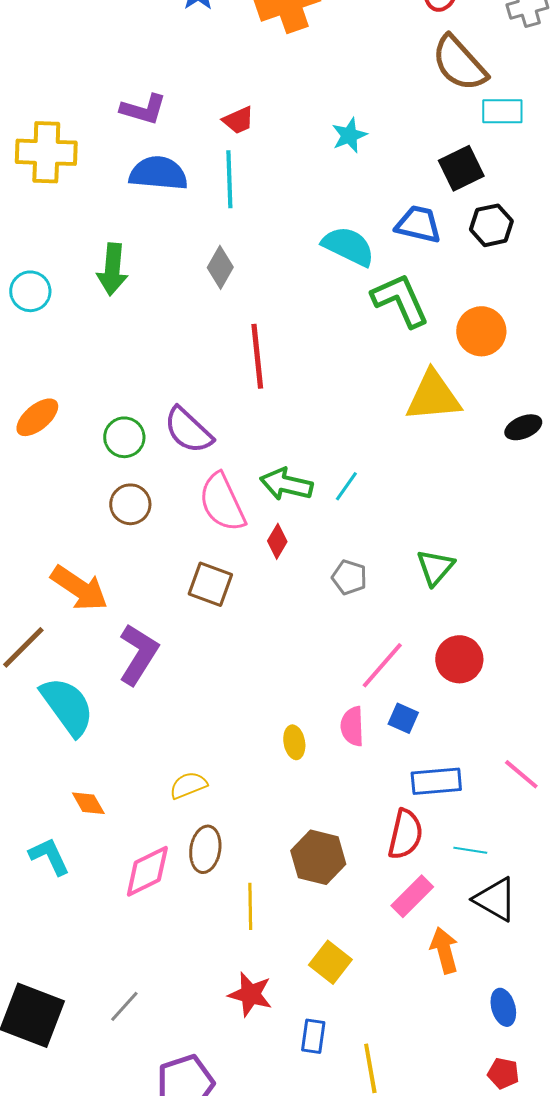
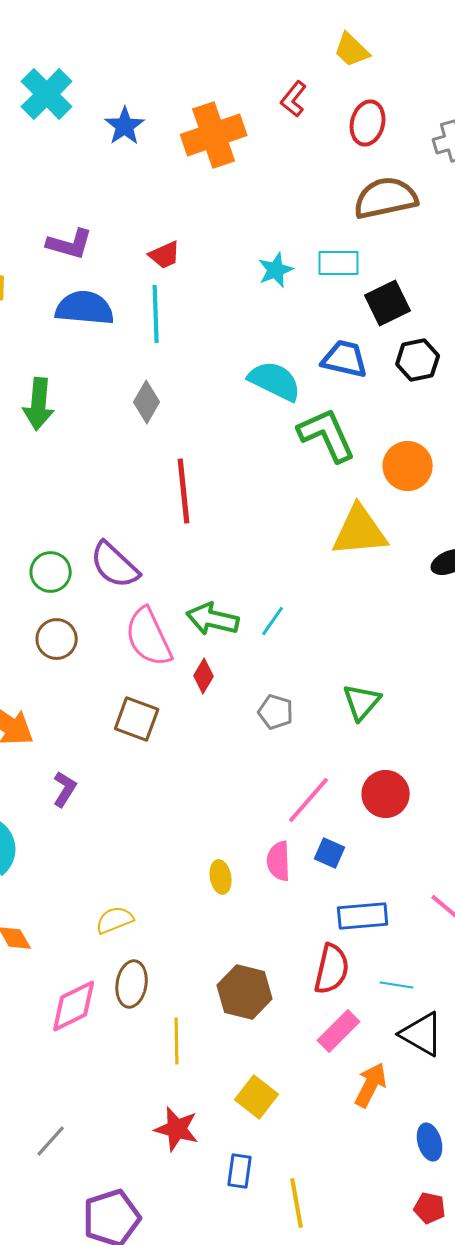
brown semicircle: (459, 63) -> (386, 198), turned 120
cyan rectangle: (502, 111) -> (339, 263), moved
purple L-shape: (138, 654) -> (65, 789), size x0.6
orange arrow: (444, 950) -> (371, 1085), turned 42

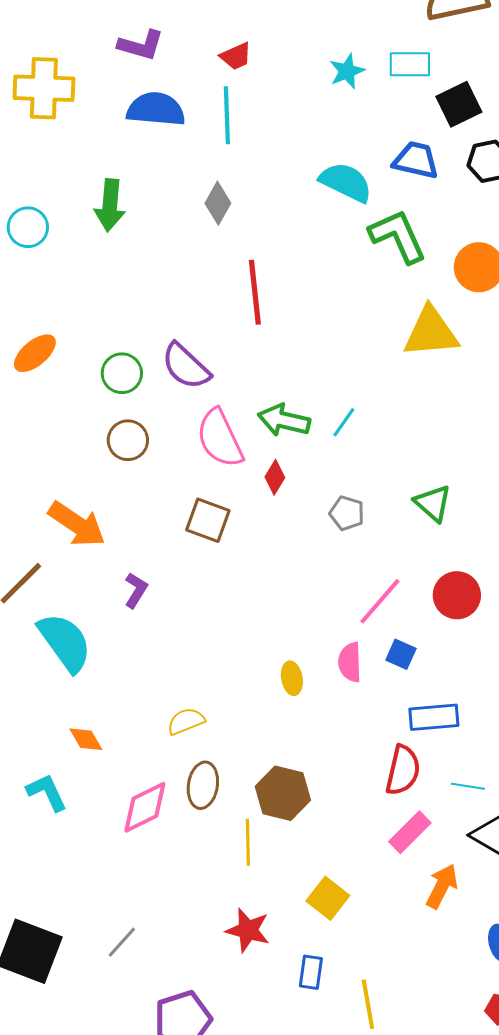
green triangle: (362, 702) -> (433, 503), turned -30
brown hexagon: (245, 992) -> (283, 793), moved

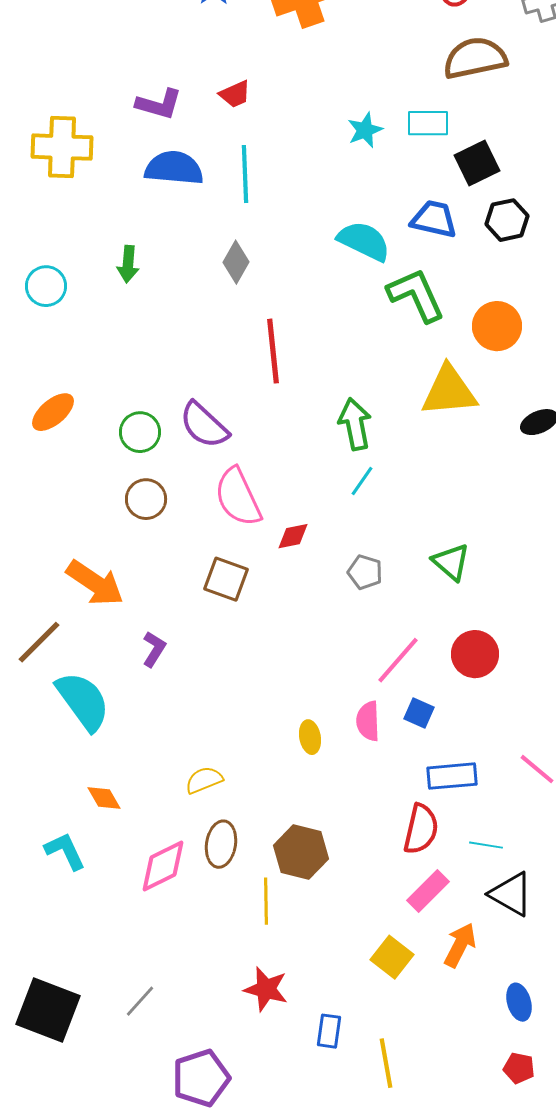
red trapezoid: (236, 56) -> (235, 94), moved
green arrow: (110, 205) -> (128, 264), size x0.7
green arrow: (284, 420) -> (355, 424), moved, turned 66
red diamond: (275, 477) -> (293, 536), turned 48
yellow square: (328, 898) -> (392, 957), moved

